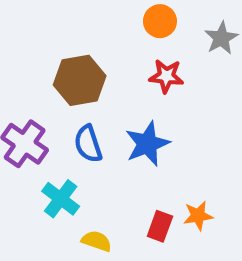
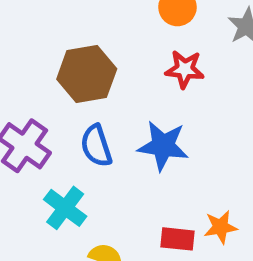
blue star: (147, 144) -> (163, 146), turned 30
red rectangle: (160, 226) -> (177, 239), turned 76

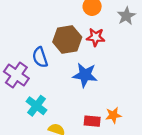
brown hexagon: (87, 74) -> (67, 40), moved
blue semicircle: (96, 146) -> (40, 57), moved

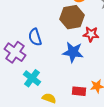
red star: (96, 37) -> (91, 34), moved
brown hexagon: (67, 40) -> (72, 17), moved

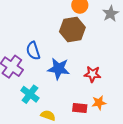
red star: (91, 34) -> (93, 74), moved
blue star: (73, 52) -> (59, 69), moved

